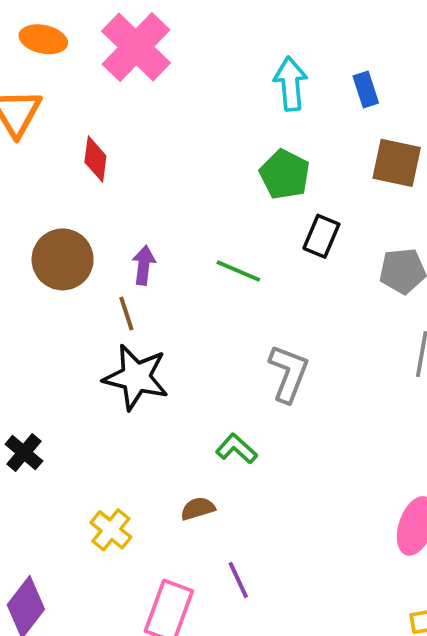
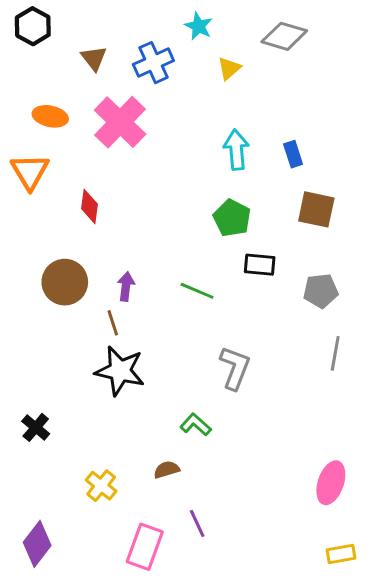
black rectangle: (321, 236) -> (260, 265), turned 72

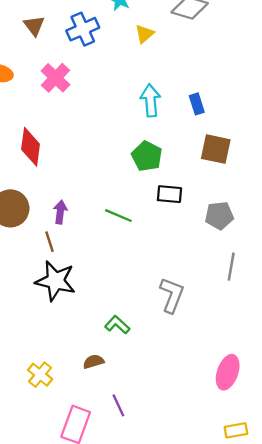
pink cross: (120, 122) -> (55, 78), size x0.7
red diamond: (89, 206) -> (31, 147), size x1.4
gray L-shape: (235, 368) -> (172, 295), moved

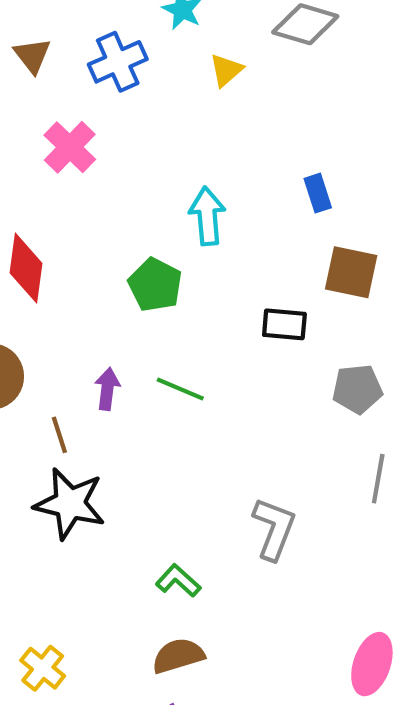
cyan arrow: (150, 100) -> (207, 216), moved
green pentagon: (147, 156) -> (155, 285), moved
black rectangle: (169, 194) -> (284, 324), moved
purple arrow: (60, 212) -> (107, 389), moved
brown semicircle: (93, 362) -> (178, 656), moved, size x1.4

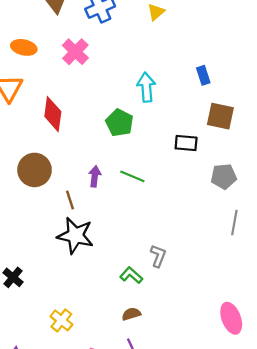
gray L-shape: (274, 529) -> (158, 256), moved, size x0.7
brown semicircle: (178, 656) -> (131, 314), size x0.7
pink ellipse: (372, 664) -> (231, 318), turned -40

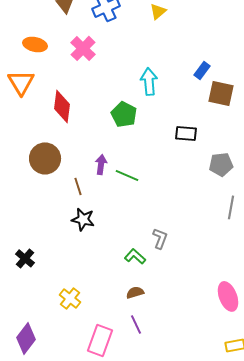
blue rectangle: (203, 75) -> (202, 70), turned 54
brown square: (220, 116) -> (221, 93), moved
green line: (132, 176) -> (127, 175), moved
black star: (75, 235) -> (83, 219), size x0.7

